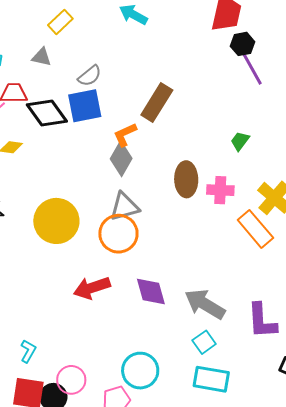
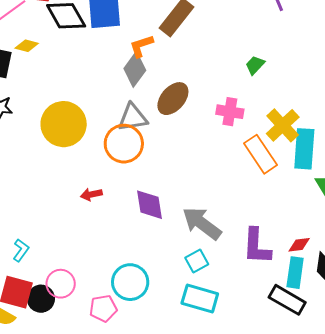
brown ellipse: (186, 179) -> (173, 99), moved, turned 36
red arrow: (92, 288) -> (91, 194), size x0.6

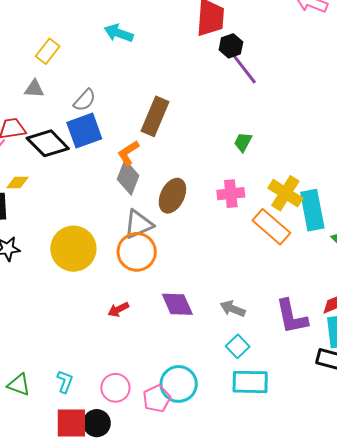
gray arrow: (202, 223) -> (233, 309), size x0.6
pink circle: (61, 284) -> (115, 388), moved
pink pentagon: (103, 308) -> (157, 399), moved

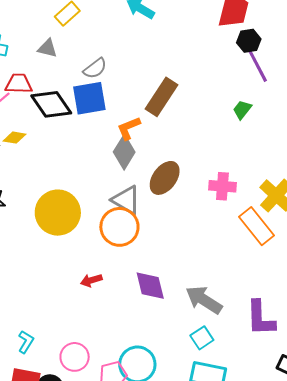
green trapezoid: (243, 142) -> (242, 110), moved
gray triangle: (138, 224) -> (126, 200), turned 44
gray arrow: (233, 309) -> (204, 300), size x1.5

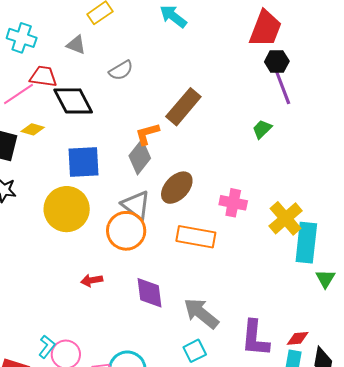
blue square: (89, 98) -> (84, 162), moved
orange rectangle: (257, 226) -> (196, 237), moved, turned -48
cyan L-shape: (26, 342) -> (47, 347), moved

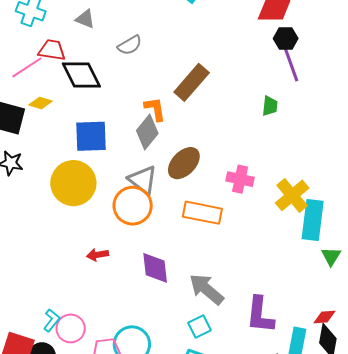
green trapezoid: (262, 129) -> (270, 106), turned 140
orange L-shape: (147, 134) -> (155, 109), turned 96
red diamond: (298, 338) -> (325, 317), moved

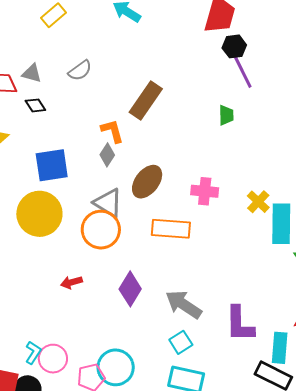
gray triangle: (85, 19) -> (32, 73), moved
black diamond: (81, 75) -> (35, 105), size x0.5
gray diamond: (147, 132) -> (107, 155), size x0.7
yellow cross: (292, 195) -> (258, 202), size x0.7
purple diamond: (155, 268) -> (130, 289), turned 44

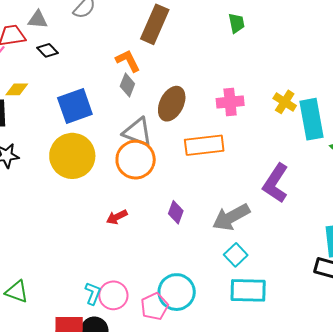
purple diamond: (130, 289) -> (176, 212), size x0.7
gray arrow: (184, 304) -> (231, 217), turned -51
purple L-shape: (240, 324) -> (276, 183), moved, turned 45

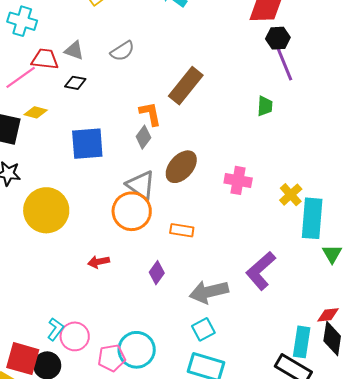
black diamond: (47, 50) -> (75, 83), turned -50
orange rectangle: (204, 145) -> (182, 230), moved, size x0.6
yellow circle: (72, 156) -> (46, 210), moved

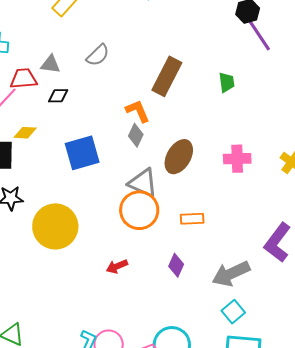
green trapezoid: (265, 106) -> (227, 82), moved

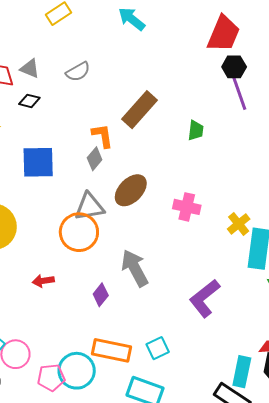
gray triangle: (143, 183) -> (89, 207), turned -48
orange rectangle: (192, 219) -> (112, 350), moved, size x1.6
gray arrow: (231, 274) -> (135, 268), moved, turned 72
cyan square: (233, 312) -> (158, 348), moved

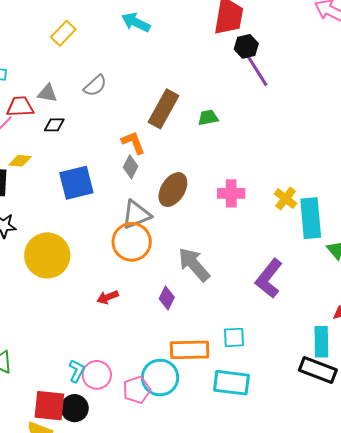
green trapezoid: (196, 130) -> (208, 118), moved, turned -95
cyan square: (158, 348) -> (234, 337), turned 35

